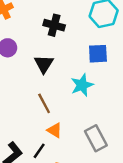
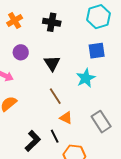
black cross: (54, 25) -> (52, 22), moved
black line: (39, 151) -> (55, 136), turned -56

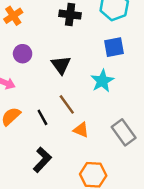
black cross: (52, 22) -> (70, 15), moved
black line: (55, 136) -> (42, 117), moved

